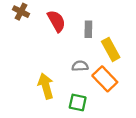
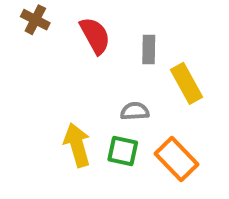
orange rectangle: (105, 79) -> (177, 159), moved
green square: (78, 103) -> (123, 151), moved

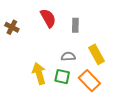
brown cross: (35, 20) -> (12, 27), moved
yellow rectangle: (186, 83) -> (96, 54), moved

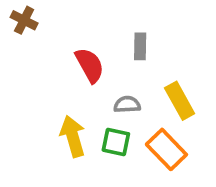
red semicircle: (48, 18) -> (90, 65), moved
brown cross: (12, 27) -> (24, 20), moved

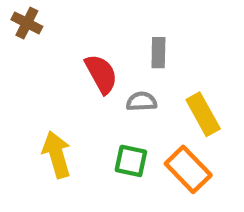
gray semicircle: (127, 104) -> (141, 101), moved
yellow arrow: (73, 136) -> (57, 155), moved

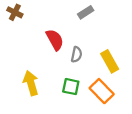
gray rectangle: (158, 53) -> (86, 12), moved, turned 56
gray semicircle: (141, 101) -> (76, 55), turned 105

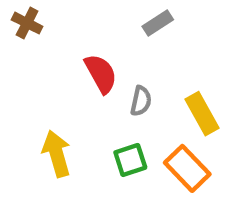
green square: (71, 87) -> (130, 160), turned -30

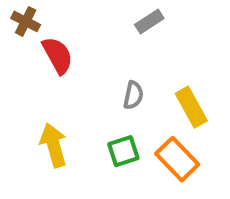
red semicircle: (101, 74) -> (58, 55), moved

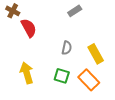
green square: (123, 151) -> (62, 76), turned 35

